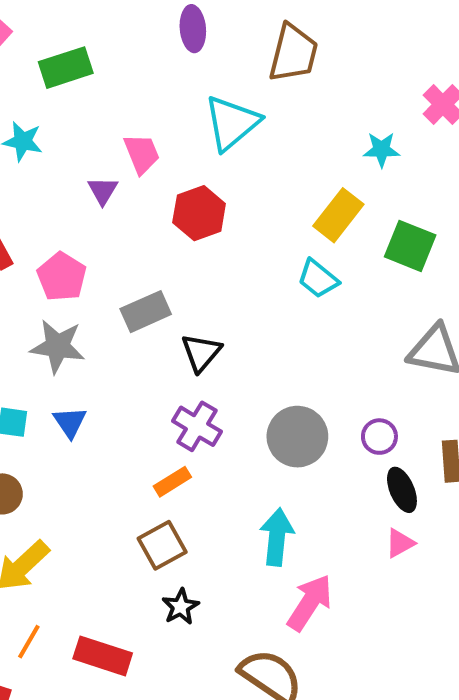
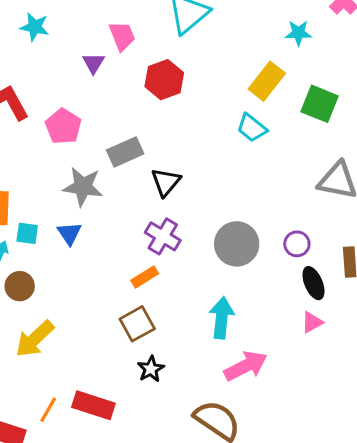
gray star: (58, 346) -> (83, 187), moved
pink arrow: (310, 603) -> (246, 366), turned 30
orange line: (29, 642) -> (48, 410), moved

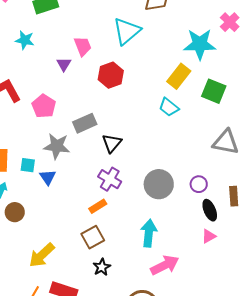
cyan star: (298, 33) -> (200, 44), size x1.8
cyan square: (27, 233) -> (28, 165), moved
yellow arrow: (35, 339) -> (42, 255), moved

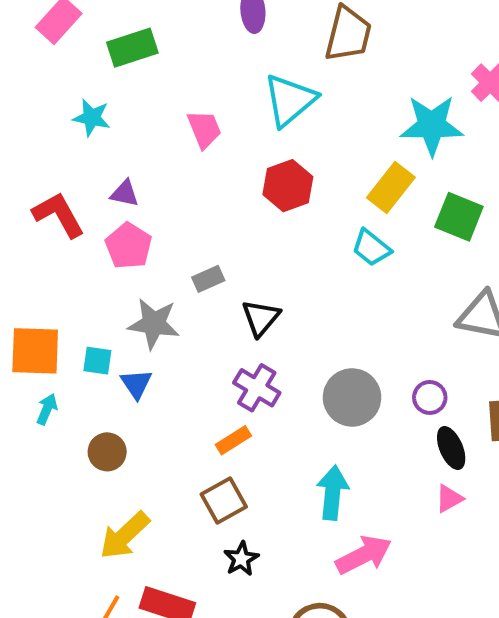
purple triangle: (64, 64) -> (125, 193), moved, turned -49
red hexagon: (111, 75) -> (288, 186), moved
gray rectangle: (85, 123) -> (208, 279), size x0.7
brown circle: (15, 212) -> (107, 452), moved

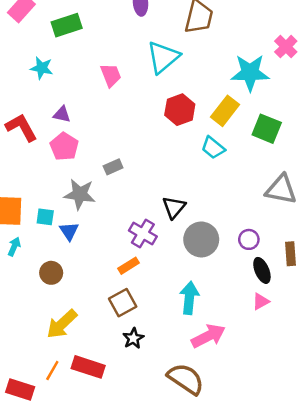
red hexagon: (288, 186) -> (180, 110), moved
black triangle: (261, 318) -> (174, 207), moved

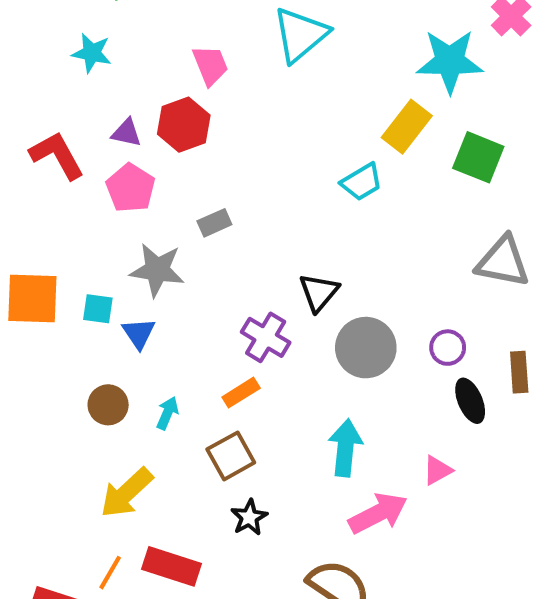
red hexagon: (180, 110) -> (184, 125), moved
cyan trapezoid: (213, 148) -> (362, 182), moved, turned -70
cyan arrow: (14, 247) -> (167, 413), moved
pink triangle: (261, 301) -> (437, 470), moved

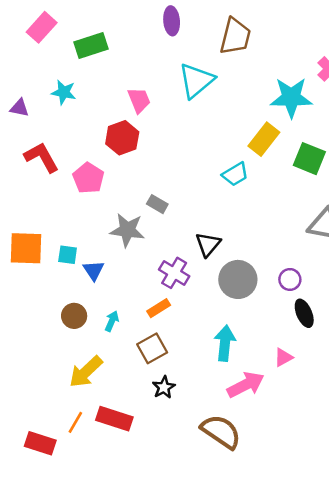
purple triangle: (126, 133) -> (19, 108), moved
gray rectangle: (214, 223) -> (157, 204), moved, turned 54
gray star: (157, 270) -> (127, 230), moved

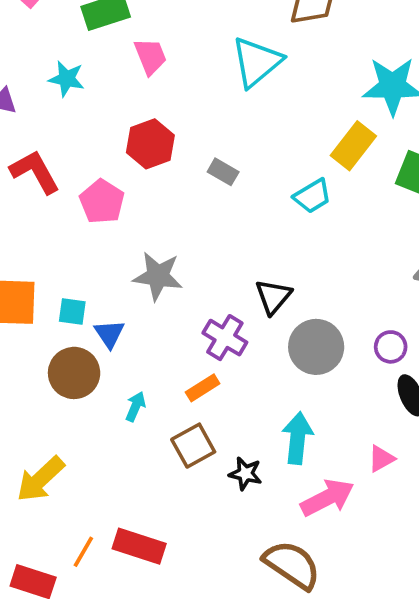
pink trapezoid: (139, 100) -> (150, 56), moved
gray rectangle: (157, 204) -> (223, 172), moved
brown circle: (74, 316) -> (74, 373), moved, size x1.4
yellow arrow: (86, 372) -> (41, 479), moved
black star: (164, 387) -> (245, 474), moved, turned -30

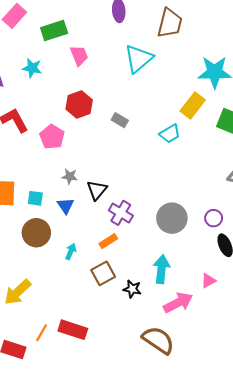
gray star: (158, 276) -> (70, 176), moved, size x0.6
black triangle: (273, 297) -> (97, 190), moved
blue triangle: (109, 334) -> (66, 206), moved

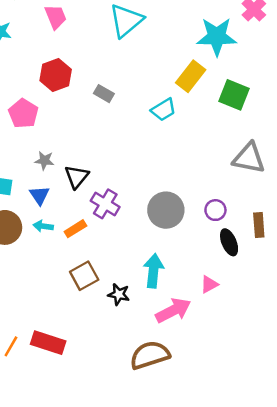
orange rectangle: (108, 241) -> (75, 229), moved
cyan arrow: (71, 252) -> (43, 226), moved, turned -105
brown semicircle: (158, 340) -> (150, 355), turned -52

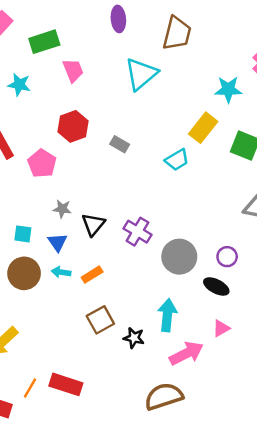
cyan star: (217, 37) -> (228, 89), size x0.7
purple cross: (105, 204) -> (137, 232), moved
black ellipse: (229, 242) -> (216, 286), moved, turned -40

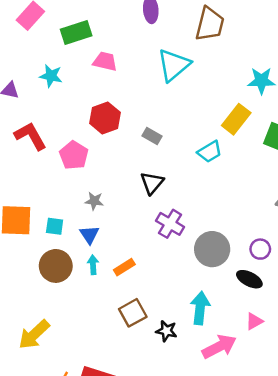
pink trapezoid: (73, 70) -> (105, 61), turned -55
black triangle: (93, 224) -> (152, 183), moved
cyan arrow: (61, 272) -> (93, 265), turned 78

